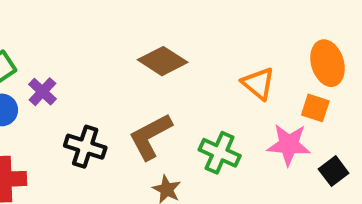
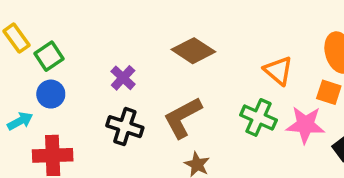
purple cross: (42, 92) -> (123, 78), moved
green cross: (220, 153) -> (258, 118), moved

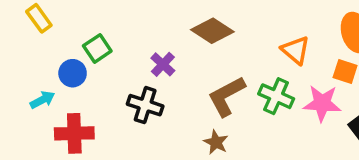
green square: (49, 56) -> (97, 48), moved
purple cross: (123, 78) -> (163, 64), moved
brown L-shape: (183, 118) -> (227, 96), moved

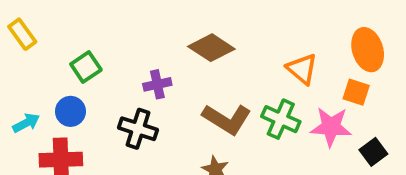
purple cross: (163, 64) -> (157, 84), turned 35
blue circle: (73, 73) -> (70, 111), moved
brown L-shape: (227, 96) -> (227, 119), turned -120

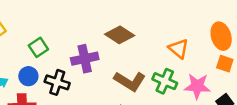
purple cross: (157, 84) -> (85, 59), size x1.5
orange square: (356, 92) -> (225, 64), moved
black cross: (138, 129) -> (57, 82), moved

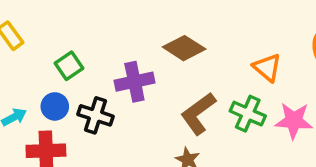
brown L-shape: (130, 81) -> (198, 114), turned 112

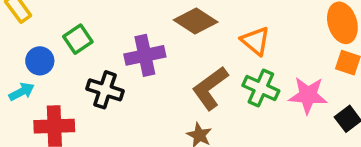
orange triangle: (267, 68) -> (255, 41), moved
blue circle: (55, 106) -> (40, 61), moved

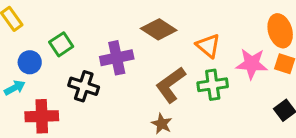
green cross: (261, 88) -> (213, 85), turned -32
pink star: (308, 95) -> (252, 64), moved

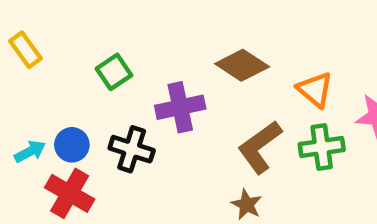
green square: (61, 44) -> (114, 72), moved
blue circle: (30, 62) -> (72, 145), moved
red cross: (42, 116) -> (70, 193), turned 32

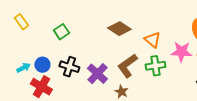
purple cross: (180, 107) -> (97, 74), moved, turned -35

